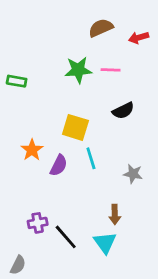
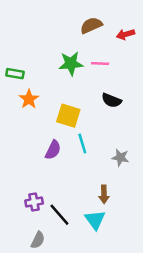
black semicircle: (123, 111) -> (112, 100), turned 48
orange star: (32, 150) -> (29, 99), moved
gray semicircle: (18, 265) -> (38, 240), moved

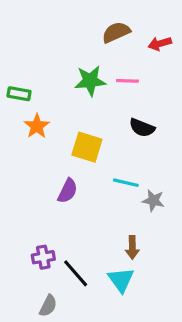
cyan line: (82, 144) -> (126, 183), moved, turned -60

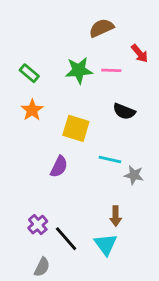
red arrow: (160, 44) -> (140, 53), moved, turned -114
green rectangle: (19, 94) -> (29, 73), moved, turned 30
purple cross: (43, 257) -> (38, 225), turned -30

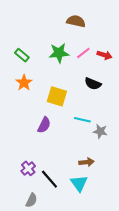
brown semicircle: (101, 28) -> (76, 21), turned 36
red arrow: (140, 53) -> (105, 55), moved, turned -32
pink line: (111, 70) -> (83, 53), turned -40
brown arrow: (116, 216) -> (87, 162), turned -96

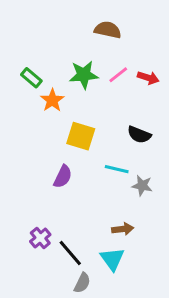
orange star: (24, 83) -> (52, 100), moved
black semicircle: (93, 84) -> (139, 135), moved
gray semicircle: (31, 200) -> (82, 283), moved

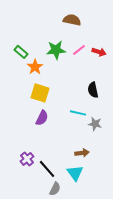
black semicircle: (139, 135) -> (93, 90), turned 56
yellow square: (81, 136) -> (40, 93), moved

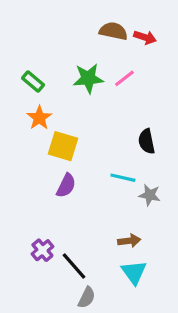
red arrow: (99, 52) -> (145, 37), moved
orange star: (35, 67) -> (39, 118), moved
cyan triangle: (75, 173) -> (134, 272), moved

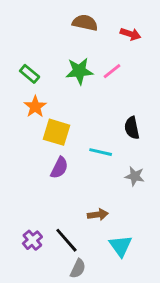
brown semicircle: (113, 31) -> (85, 23), moved
cyan line: (123, 178) -> (101, 152), moved
brown arrow: (129, 241) -> (98, 215), moved
purple cross: (42, 250) -> (32, 240), moved

